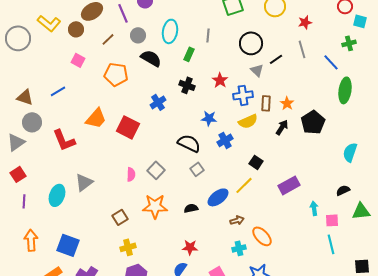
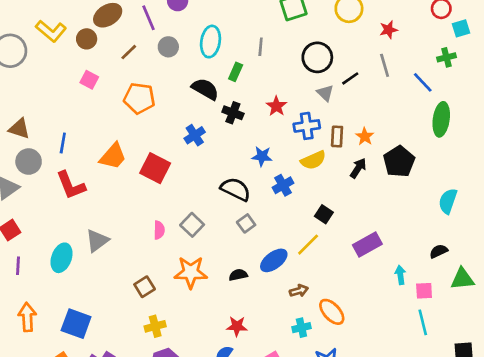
cyan square: (360, 21) -> (461, 28), turned -32
black semicircle: (151, 58) -> (205, 89), moved
blue line: (58, 91) -> (63, 143), moved, turned -49

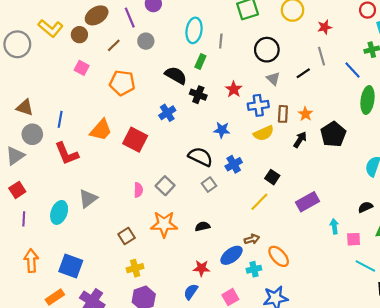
cyan ellipse: (211, 42) -> (194, 30), moved
black line: (350, 78) -> (303, 73), moved
blue cross: (283, 185) -> (234, 164), moved
blue ellipse: (274, 260) -> (231, 255), moved
cyan line: (423, 322) -> (365, 266), moved, turned -48

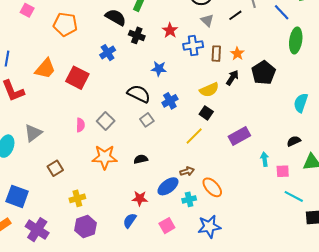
yellow semicircle: (264, 133) -> (209, 90), moved
brown square: (127, 236) -> (55, 168), moved

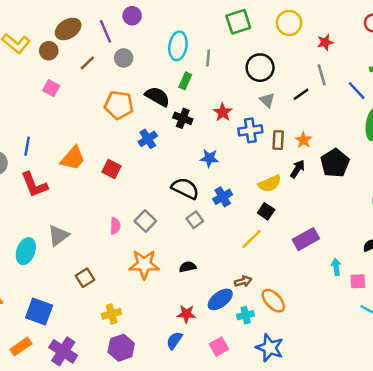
orange pentagon: (65, 24) -> (119, 105), moved
red square: (77, 78) -> (112, 169), size x0.7
blue star: (209, 227) -> (270, 348), turned 30

